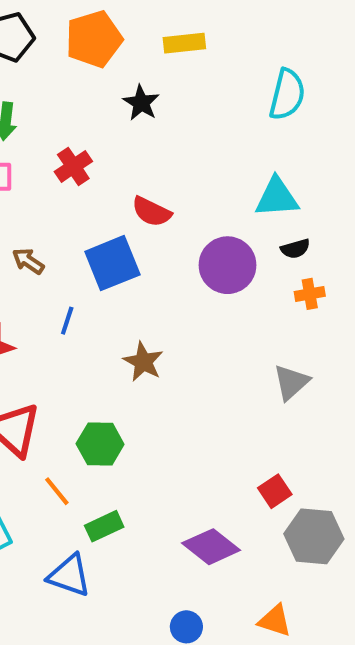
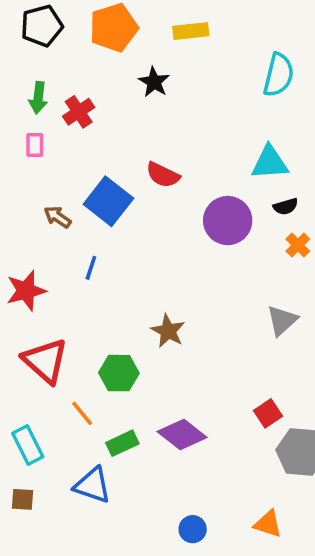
red cross: (73, 166) -> (79, 112), moved
blue square: (112, 263) -> (108, 201), moved, turned -30
orange cross: (310, 294) -> (298, 245), turned -35
brown star: (143, 362) -> (168, 331), moved
purple diamond: (211, 547) -> (182, 434), moved

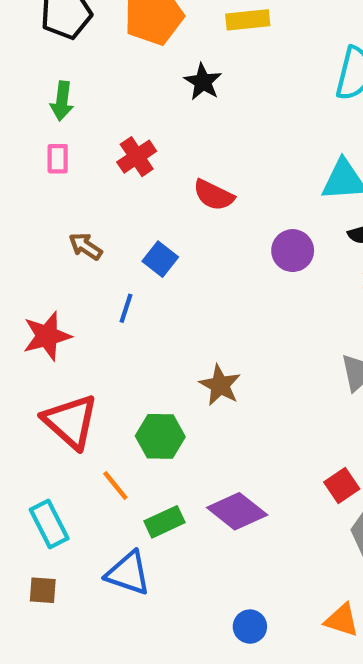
red cross: (79, 112) -> (137, 157), moved
blue square: (108, 201) -> (160, 259), moved, size x0.6
purple circle: (228, 221) -> (293, 251), size x0.7

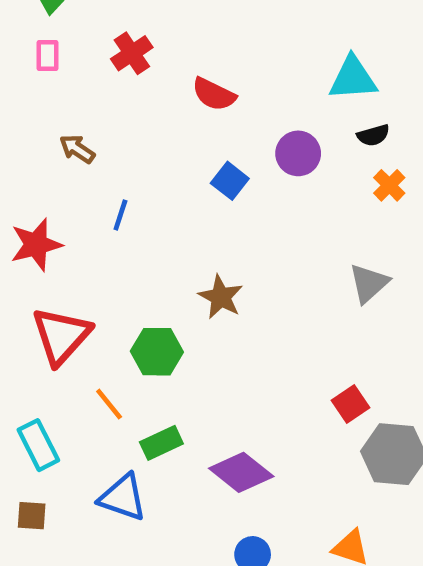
blue square: (160, 259) -> (230, 181), moved
red triangle: (70, 421) -> (61, 336), turned 30
purple diamond: (237, 511) -> (241, 472), moved

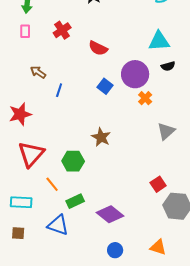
purple circle: (298, 153) -> (135, 74), size x1.4
orange cross: (389, 185) -> (145, 98), moved
blue line: (120, 215) -> (59, 90), moved
cyan rectangle: (38, 445) -> (21, 202), turned -60

